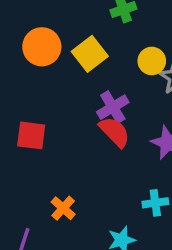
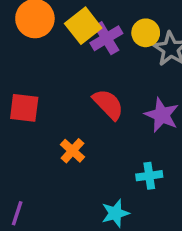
purple cross: (113, 107) -> (106, 38), moved
orange cross: (63, 208) -> (72, 151), moved

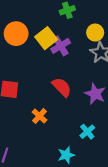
yellow circle: (146, 33) -> (95, 33), moved
cyan cross: (149, 176) -> (87, 132), turned -32

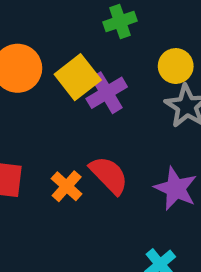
orange cross: (39, 116) -> (67, 186), moved

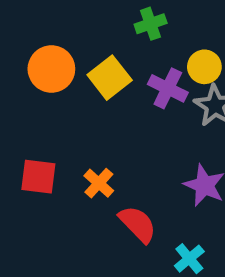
purple cross: (107, 93) -> (168, 88), moved, turned -33
red semicircle: (109, 175) -> (138, 224), moved

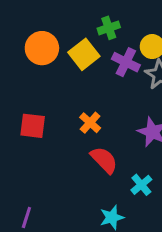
green cross: (151, 24) -> (109, 28), moved
orange cross: (99, 183) -> (90, 123), moved

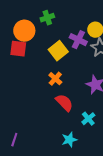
green cross: (109, 28) -> (47, 18), moved
yellow square: (84, 54) -> (58, 51), moved
red square: (33, 126) -> (18, 49), moved

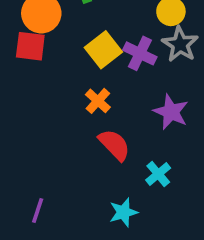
purple cross: (78, 40) -> (140, 53), moved
purple line: (14, 140) -> (38, 211), moved

